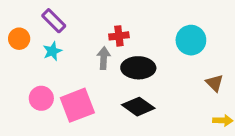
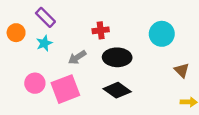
gray arrow: (104, 58) -> (77, 57), moved, turned -126

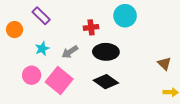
cyan circle: (162, 34) -> (125, 16), moved
cyan star: (44, 43) -> (42, 49), moved
pink square: (65, 89) -> (59, 81), turned -30

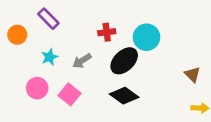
cyan circle: (125, 16) -> (146, 37), moved
black ellipse: (106, 52) -> (124, 61), turned -45
pink square: (59, 81) -> (69, 94), size x0.7

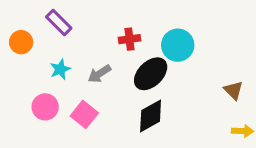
black diamond: (124, 96) -> (151, 116), turned -64

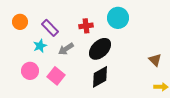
purple rectangle: (59, 23) -> (50, 28), moved
orange circle: (21, 42) -> (20, 22), moved
cyan circle: (178, 45) -> (118, 18), moved

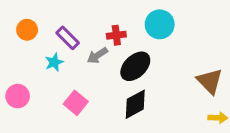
gray arrow: (66, 49) -> (97, 55), moved
brown triangle: (155, 60) -> (210, 81), size x1.5
pink circle: (30, 71) -> (18, 96), moved

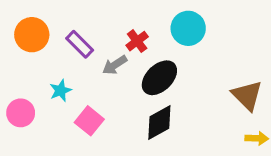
orange circle: (27, 30) -> (32, 35), size x1.4
red cross: (116, 35) -> (137, 41), turned -30
cyan star: (54, 62) -> (61, 91), moved

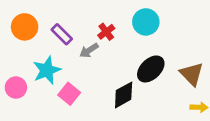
black ellipse: (159, 78) -> (151, 69), moved
cyan star: (61, 91) -> (47, 70), size x1.6

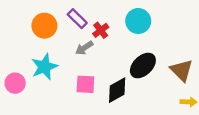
orange circle: (25, 27) -> (44, 26), moved
purple rectangle: (62, 34) -> (77, 19), moved
pink square: (69, 94) -> (85, 84), moved, turned -36

